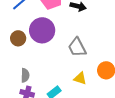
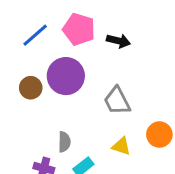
gray semicircle: (25, 75) -> (64, 142), moved

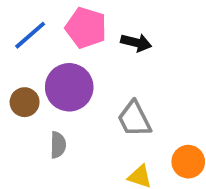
gray semicircle: (64, 142) -> (58, 145), moved

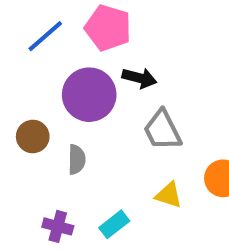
black arrow: (136, 43) -> (139, 78), moved
brown circle: (25, 102) -> (33, 137), moved

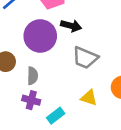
gray trapezoid: (162, 130) -> (85, 58), turned -40
purple cross: (58, 226) -> (31, 100), moved

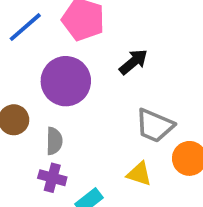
black arrow: (71, 26) -> (133, 62), moved, turned -54
gray trapezoid: (85, 58) -> (155, 126), moved

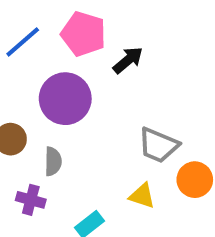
black arrow: (133, 62) -> (128, 60), moved
purple cross: (52, 178) -> (31, 200), moved

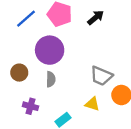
black arrow: (128, 60) -> (96, 18), moved
gray semicircle: (53, 161) -> (51, 79), moved

